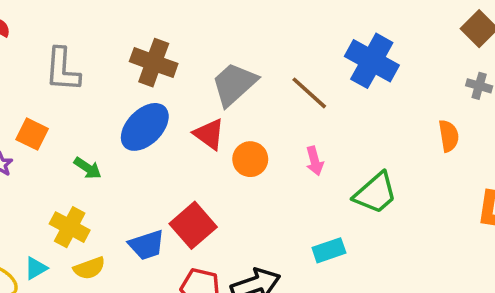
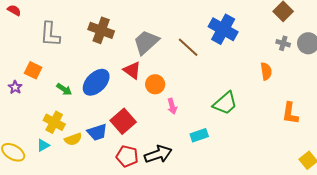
blue ellipse: (145, 127) -> (96, 82), moved
pink arrow: (315, 161) -> (172, 106), moved
cyan triangle: (36, 268) -> (43, 145), moved
yellow semicircle: (89, 268) -> (73, 139), moved

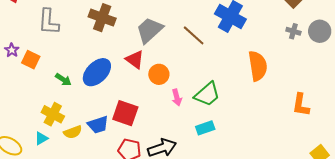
orange semicircle: (266, 71) -> (258, 66), moved, size x1.6
purple star: (15, 87) -> (12, 50), moved
green trapezoid: (225, 103) -> (207, 94), moved
red square: (123, 121) -> (125, 113), turned -30

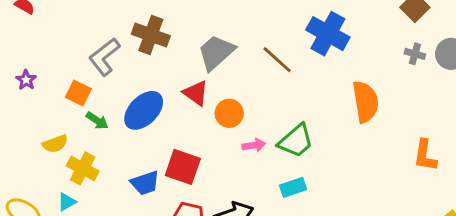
gray L-shape: (49, 22) -> (104, 57), moved, turned 48
orange square: (31, 60) -> (78, 93), moved
pink arrow: (177, 97) -> (254, 145), turned -84
yellow semicircle: (73, 132) -> (55, 144), moved

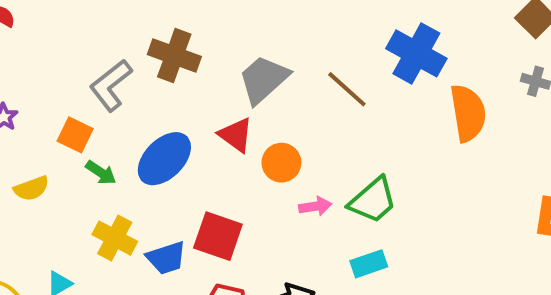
orange semicircle: (366, 102) -> (468, 113), moved
yellow semicircle: (55, 144) -> (31, 188), moved
yellow cross: (83, 168) -> (115, 238), moved

